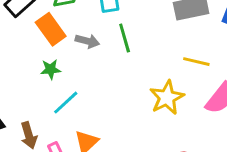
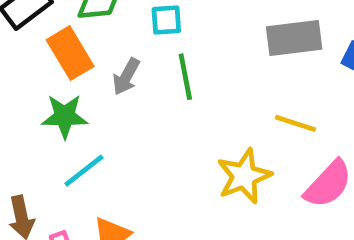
gray arrow: (87, 41) -> (126, 77), turned 100
green star: (51, 69) -> (65, 116), size x1.4

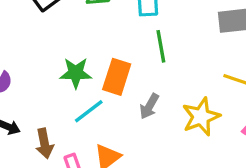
orange rectangle: (70, 53) -> (117, 77), moved, turned 48
gray arrow: (126, 77) -> (149, 106), moved

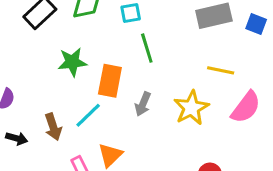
green star: (76, 73) -> (72, 62), moved
brown arrow: (44, 143) -> (53, 127), moved

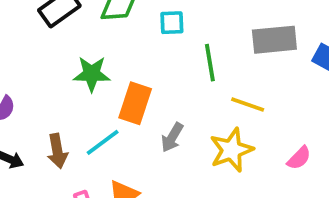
green line: (147, 48) -> (210, 63), moved
yellow line: (221, 70) -> (248, 105), moved
pink semicircle: (246, 107) -> (299, 158), size x0.6

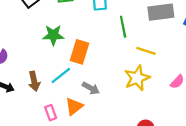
gray arrow: (172, 137) -> (91, 88), moved, turned -90

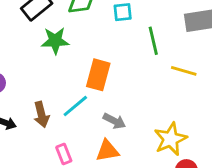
green star: (53, 35) -> (55, 41), moved
yellow star: (137, 78) -> (170, 139), moved
orange triangle: (74, 106) -> (107, 151), moved, turned 30

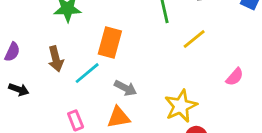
yellow line: (184, 71) -> (194, 39), turned -55
brown arrow: (41, 115) -> (56, 59), moved

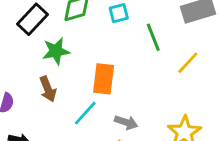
brown arrow: (56, 59) -> (48, 89), moved

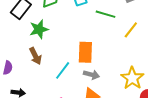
green line: (153, 37) -> (105, 14), turned -48
orange rectangle: (104, 79) -> (85, 52), moved

